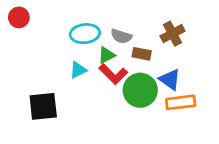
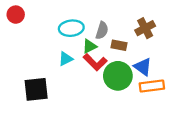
gray semicircle: (121, 36) -> (102, 30), turned -90

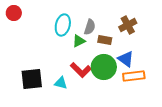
cyan ellipse: (71, 28) -> (63, 25), turned -70
cyan triangle: (66, 59) -> (61, 83), moved, turned 40
red L-shape: (95, 62) -> (81, 70), moved

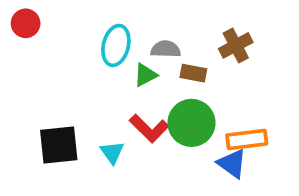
gray semicircle: (90, 27) -> (166, 49), turned -105
blue triangle: (126, 59) -> (232, 163), moved
cyan triangle: (61, 83) -> (112, 152), turned 40

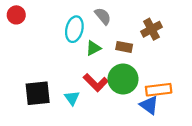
gray semicircle: (166, 49) -> (103, 16), moved, turned 48

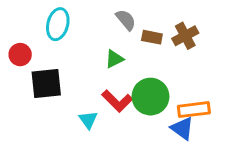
red circle: (16, 15) -> (20, 55), moved
cyan ellipse: (74, 29) -> (58, 24), moved
brown rectangle: (124, 47) -> (152, 37), moved
black square: (38, 93) -> (46, 84), moved

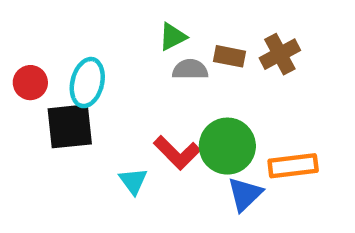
gray semicircle: (126, 20) -> (190, 69), moved, turned -50
cyan ellipse: (58, 24) -> (87, 83), moved
green triangle: (114, 59) -> (173, 37), moved
blue triangle: (182, 128) -> (245, 194), moved, turned 40

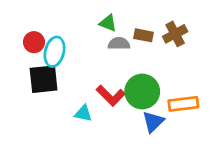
green triangle: (173, 37) -> (108, 23), turned 48
red circle: (30, 83) -> (34, 42), moved
cyan triangle: (133, 181) -> (83, 113), turned -42

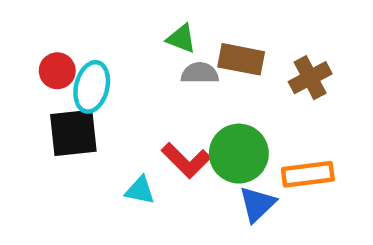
brown cross: (175, 34) -> (310, 78), moved
brown rectangle: (144, 35) -> (241, 59), size x1.4

